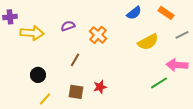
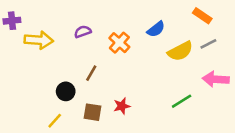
blue semicircle: (134, 13) -> (156, 29), moved
gray line: (182, 35) -> (208, 44), moved
black circle: (38, 75) -> (66, 91), moved
green line: (159, 83) -> (182, 101), moved

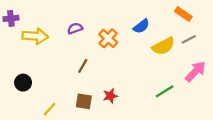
pink arrow: (216, 79) -> (195, 72), turned 130
black circle: (66, 91) -> (23, 83), moved

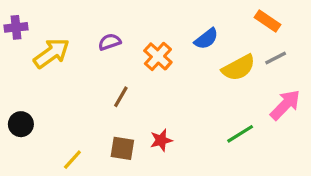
yellow arrow: (35, 36) -> (52, 53), turned -40
black circle: (23, 83) -> (21, 124), moved

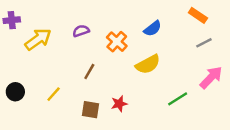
yellow semicircle: (239, 68) -> (148, 64), moved
yellow line: (72, 160) -> (54, 94), moved

